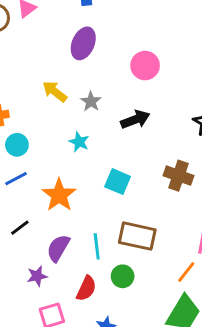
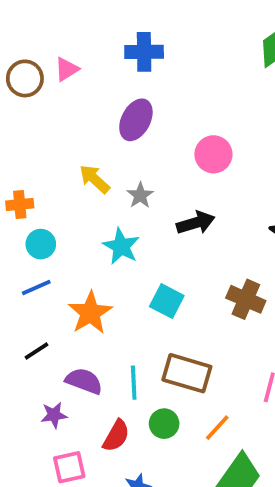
cyan star: (79, 142) -> (121, 246), size x1.4
purple semicircle: (58, 248) -> (84, 381), turned 76
orange line: (186, 272) -> (217, 428), moved

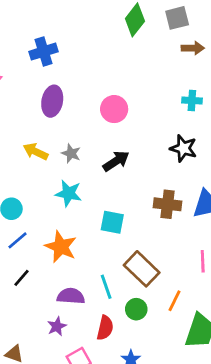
black line: (37, 351) -> (22, 278), moved
brown rectangle: (187, 373) -> (142, 269), turned 44

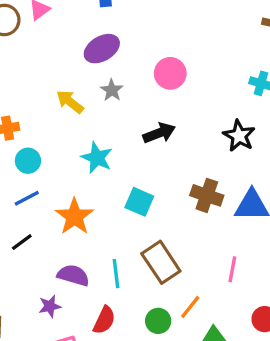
purple ellipse: (52, 101) -> (102, 49), turned 36
gray star: (71, 153) -> (112, 90), moved
green circle: (136, 309) -> (158, 321), moved

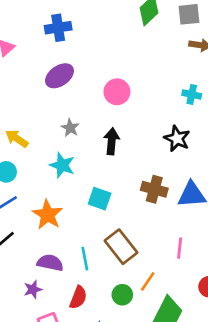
gray star: (112, 90) -> (70, 128), moved
yellow arrow: (70, 102) -> (17, 139), moved
black arrow: (159, 133) -> (112, 141), turned -60

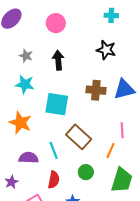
cyan square: (100, 199) -> (57, 104), size x1.4
orange line: (148, 281) -> (111, 151), moved
purple star: (33, 289) -> (11, 182), moved

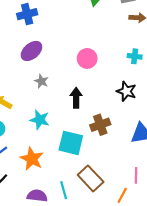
pink circle: (56, 23) -> (87, 58), moved
gray star: (26, 56) -> (41, 81), moved
brown cross: (96, 90) -> (100, 125), moved, turned -30

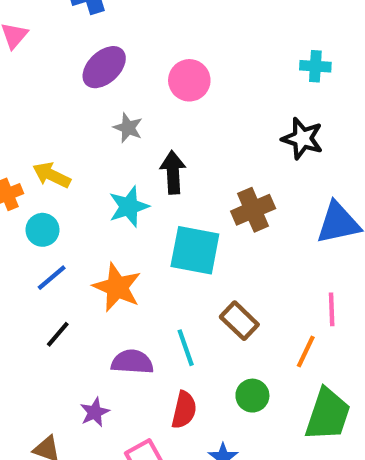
pink circle: (87, 58) -> (189, 80), moved
black arrow: (76, 98) -> (173, 172), moved
cyan star: (40, 120) -> (129, 207), turned -30
brown rectangle: (91, 178) -> (239, 321), size x0.7

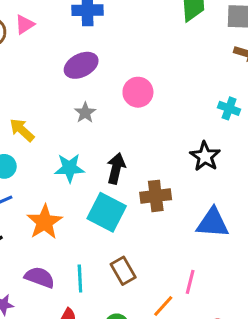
black arrow: (173, 172) -> (116, 168), moved

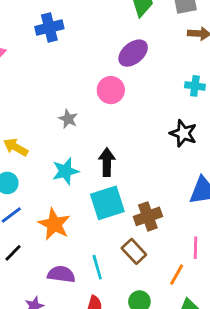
purple ellipse: (81, 65) -> (133, 53), moved
brown cross: (156, 196) -> (148, 216), moved
cyan square: (107, 212) -> (107, 203), turned -32

